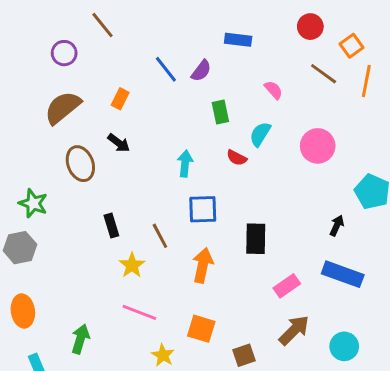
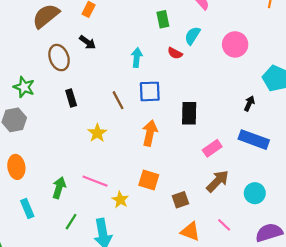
black rectangle: (111, 226) -> (71, 98), moved
brown line: (160, 236) -> (118, 100), moved
pink line: (139, 312) -> (95, 181), moved

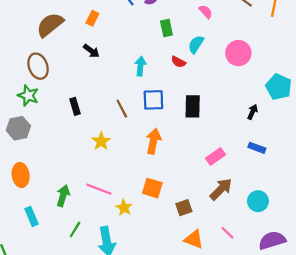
brown ellipse: (59, 58) -> (38, 66), moved
black rectangle: (189, 113) -> (193, 106), moved
blue rectangle: (254, 140) -> (257, 148), size x0.6

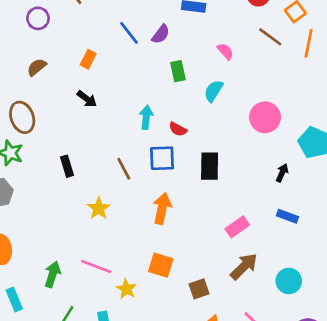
brown semicircle: (50, 25) -> (37, 67), size x0.6
pink circle: (238, 53) -> (265, 117), moved
red semicircle: (178, 62) -> (178, 129), moved

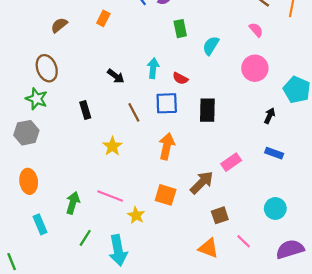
pink semicircle: (225, 51) -> (256, 30), moved
black arrow: (87, 99) -> (116, 76), moved
brown arrow: (244, 266) -> (202, 182), moved
brown square: (199, 289) -> (220, 215), moved

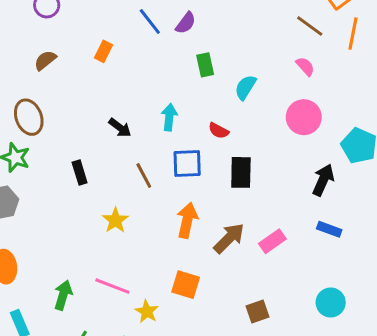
red semicircle: (180, 78) -> (219, 131), moved
black arrow: (270, 116) -> (323, 180), size x1.5
brown arrow: (202, 182) -> (229, 238), moved

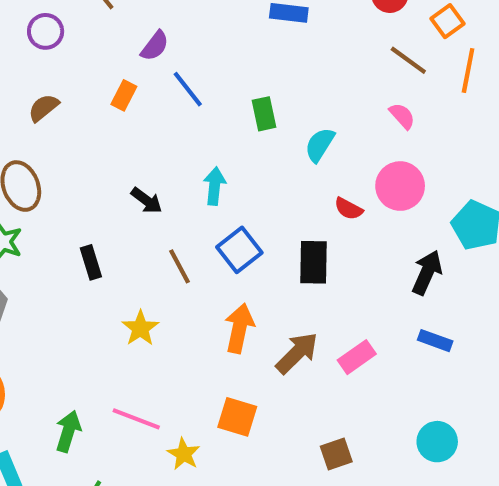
blue line: (150, 22) -> (188, 89), moved
purple semicircle: (186, 23) -> (155, 46), moved
red semicircle: (219, 131) -> (349, 209), moved
blue square: (187, 164) -> (239, 250), turned -36

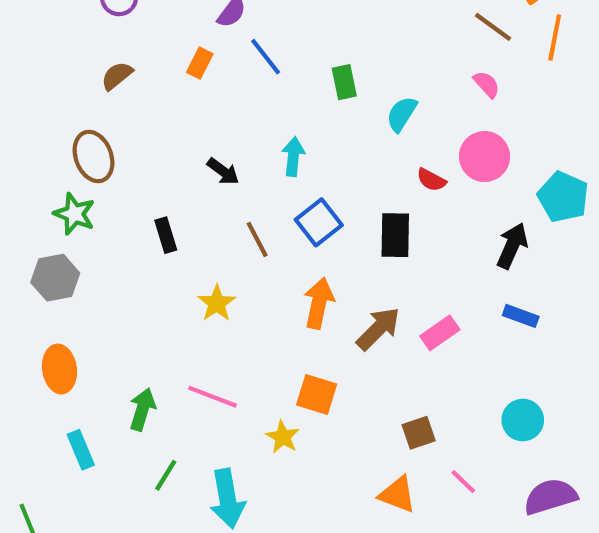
yellow star: (184, 454) -> (283, 437), moved

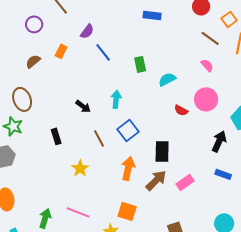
orange rectangle: (200, 63) -> (61, 51), moved
cyan semicircle: (402, 114) -> (167, 79), turned 30
black rectangle: (395, 235) -> (162, 151), moved

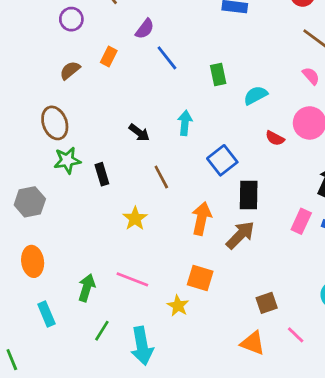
green star: (13, 126) -> (67, 160), moved, turned -30
blue square: (128, 130) -> (222, 160), moved
pink rectangle: (185, 182) -> (301, 221), moved, turned -30

